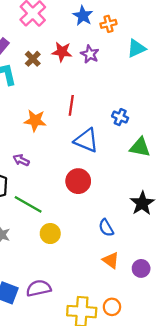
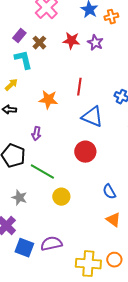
brown cross: (33, 59) -> (39, 43), moved
purple arrow: (21, 160) -> (36, 134), turned -104

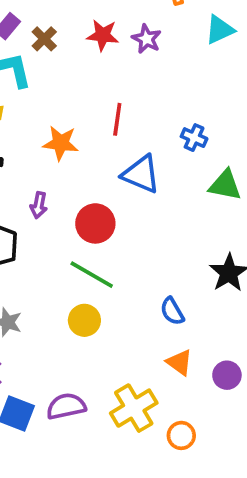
red circle: (85, 152) -> (95, 223), moved
green line: (42, 172) -> (92, 275), moved
yellow cross: (88, 264) -> (134, 408), moved, turned -35

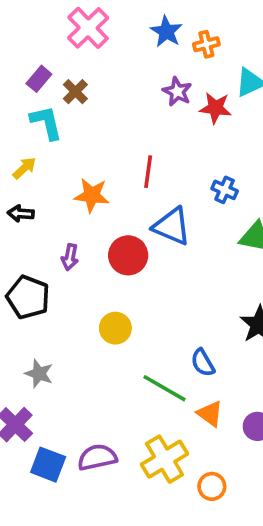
red star: (103, 35) -> (215, 108), moved
red circle: (95, 223) -> (128, 255), moved
green line: (92, 275) -> (165, 388), moved
yellow circle: (84, 320) -> (115, 328), moved

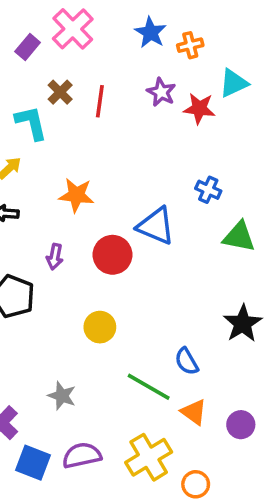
purple rectangle: (39, 79) -> (28, 47), moved
red line: (148, 172) -> (100, 101), moved
gray star: (39, 374) -> (62, 396), moved

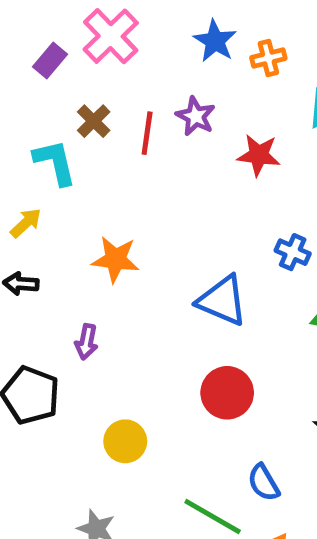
purple star: (161, 92) -> (196, 116), moved
red star: (199, 108) -> (259, 155), moved
red circle: (113, 255) -> (227, 393), moved
yellow circle: (100, 327) -> (125, 441), moved

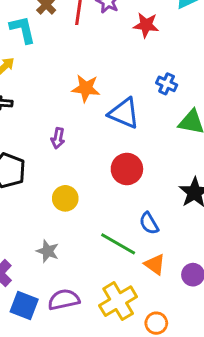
orange star: (116, 259) -> (86, 88), moved
purple arrow: (86, 342) -> (58, 138), moved

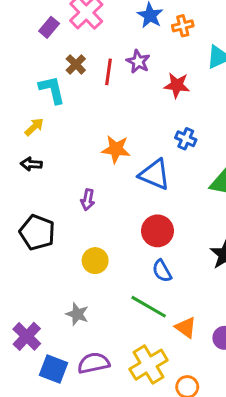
blue cross: (167, 84) -> (186, 139), moved
blue semicircle: (149, 223) -> (162, 271), moved

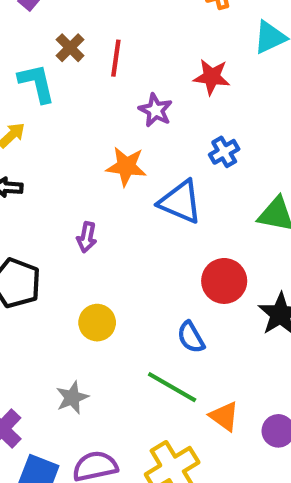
purple star: (138, 61) -> (155, 110), moved
blue cross: (186, 139) -> (224, 152), turned 36
red circle: (157, 231) -> (224, 281), moved
gray star: (77, 314) -> (72, 398), turned 30

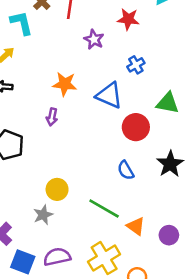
orange star: (126, 166) -> (65, 84), moved
red circle: (224, 281) -> (136, 127), moved
yellow circle: (97, 323) -> (57, 189), moved
blue semicircle: (191, 337) -> (126, 170), moved

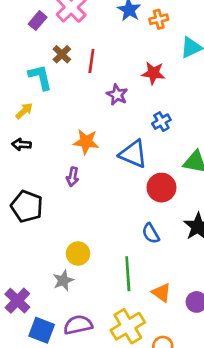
green line: (104, 208) -> (128, 274), turned 56

